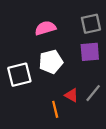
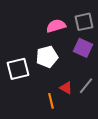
pink semicircle: (45, 28) -> (56, 26), moved
purple square: (90, 52) -> (83, 48), turned 30

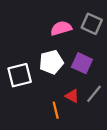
gray square: (84, 22) -> (92, 24), turned 36
purple square: (83, 48) -> (82, 63), moved

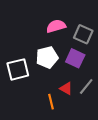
gray square: (92, 24) -> (83, 34), moved

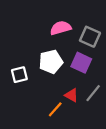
white square: (18, 69) -> (19, 75), size x0.7
orange line: (51, 102) -> (55, 109), turned 56

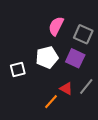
pink semicircle: (61, 28) -> (56, 26), turned -48

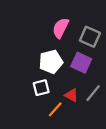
white square: (18, 69) -> (41, 88), moved

